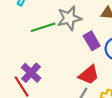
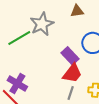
purple rectangle: (92, 41) -> (70, 56), moved

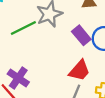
purple rectangle: (70, 56) -> (81, 35), moved

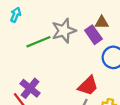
purple rectangle: (81, 35) -> (93, 35), moved

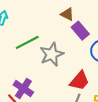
brown triangle: (102, 22) -> (67, 14), moved, turned 32
gray star: (64, 31) -> (52, 54), moved

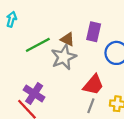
brown triangle: (67, 14) -> (67, 39), moved
purple rectangle: (80, 31) -> (94, 32), turned 54

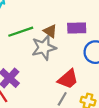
purple rectangle: (94, 32) -> (77, 28), turned 66

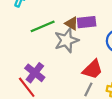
purple rectangle: (77, 28) -> (87, 22), moved

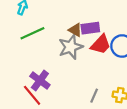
green line: (43, 26) -> (32, 33), moved
red trapezoid: (93, 69) -> (101, 44), moved

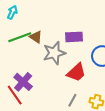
brown triangle: (75, 30) -> (36, 37), moved
red trapezoid: (101, 44) -> (76, 72), moved

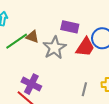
purple rectangle: (74, 37) -> (70, 27), turned 30
red trapezoid: (76, 72) -> (85, 47), moved

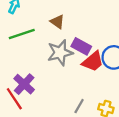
purple rectangle: (70, 27) -> (81, 46), moved
brown triangle: (32, 37) -> (57, 22), moved

